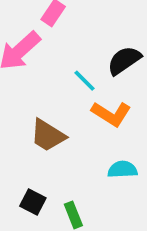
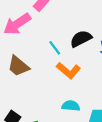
brown trapezoid: (48, 135) -> (18, 66), moved

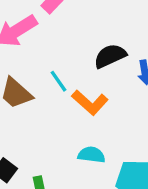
cyan line: (55, 48) -> (59, 81), moved

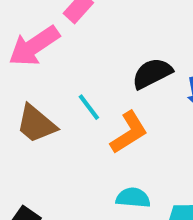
orange L-shape: (90, 102) -> (129, 132), turned -72

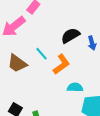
cyan semicircle: (133, 198) -> (75, 87), moved

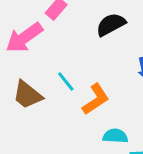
black semicircle: (70, 36) -> (111, 24), moved

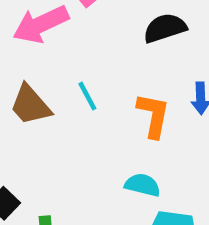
orange L-shape: (96, 99) -> (153, 115), moved, turned -56

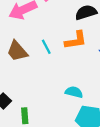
orange L-shape: (153, 115) -> (76, 40), moved, turned 70

